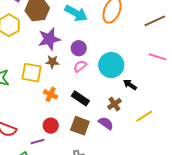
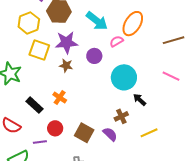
pink semicircle: (80, 66) -> (117, 41), moved
yellow square: (32, 73) -> (39, 50), moved
black rectangle: (80, 98) -> (35, 105), moved

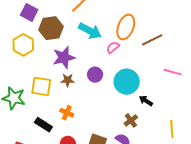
brown line: (174, 40) -> (152, 40), moved
yellow square: (39, 50) -> (41, 86), moved
purple circle: (94, 56) -> (95, 75), moved
yellow line: (149, 133) -> (172, 129), moved, turned -60

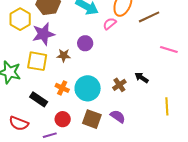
purple star: (64, 57) -> (43, 34), moved
purple circle: (95, 75) -> (85, 43), moved
cyan circle: (127, 82) -> (88, 88), moved
brown cross: (131, 120) -> (119, 85), moved

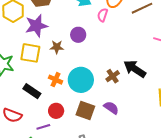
pink semicircle: (110, 24) -> (103, 15), turned -32
black arrow: (142, 78) -> (135, 69), size x1.6

